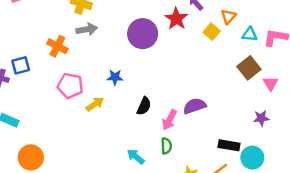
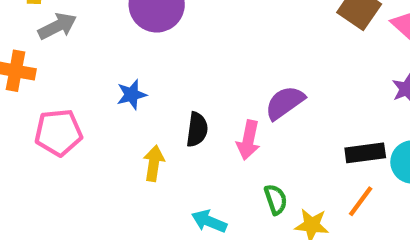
yellow arrow: (95, 104) -> (154, 163), moved, turned -30
green semicircle: (166, 146) -> (276, 199), moved

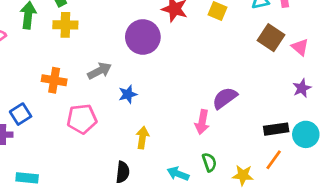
gray arrow: (57, 26) -> (100, 71), moved
black semicircle: (197, 129) -> (123, 172), moved
green semicircle: (276, 199) -> (209, 162), moved

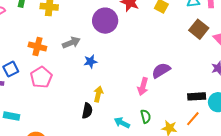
pink pentagon: (82, 119) -> (41, 77), moved, turned -30
black semicircle: (123, 172) -> (87, 111), moved

